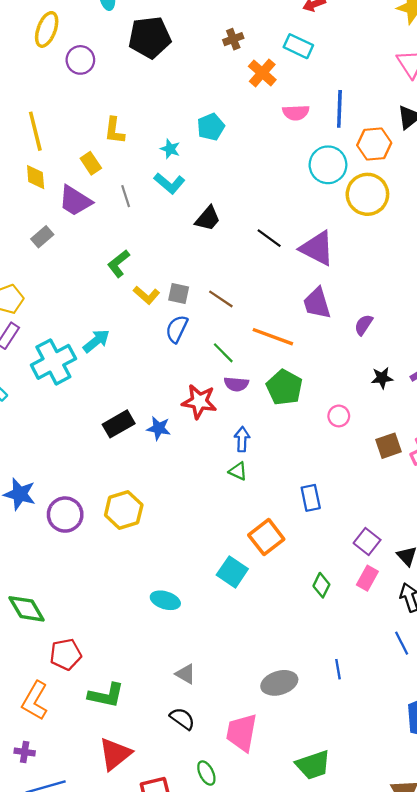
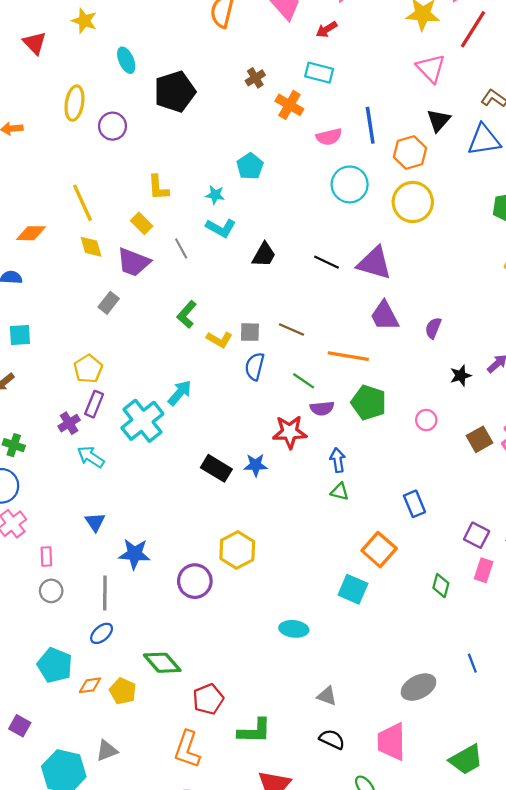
cyan circle: (328, 165) -> (350, 184), moved
black rectangle: (119, 424) -> (216, 468), turned 72
purple circle: (65, 515) -> (195, 581), moved

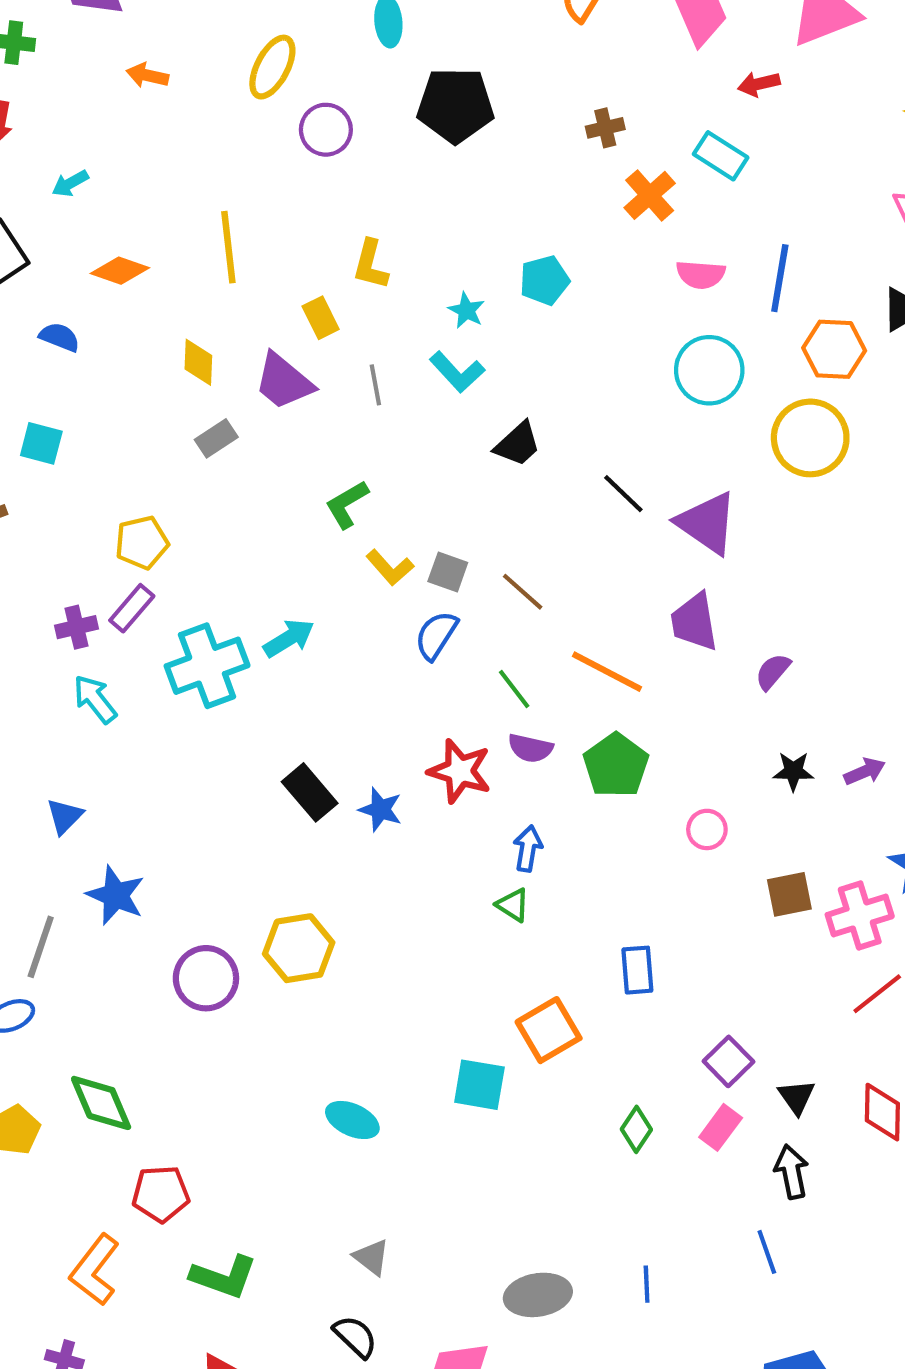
yellow diamond: (91, 247) -> (198, 362), moved
cyan square: (353, 589) -> (479, 1085), turned -32

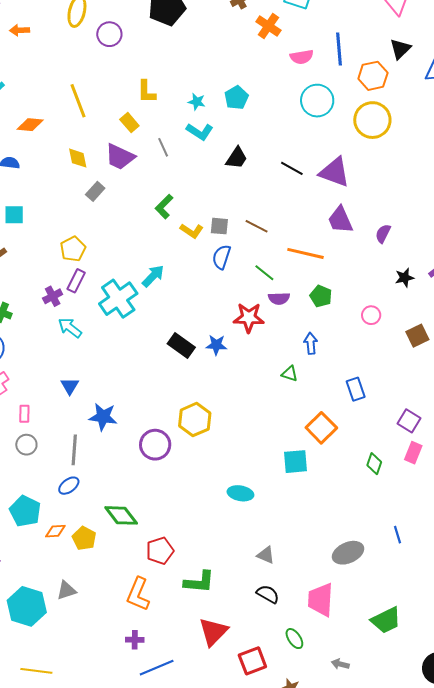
cyan pentagon: (544, 280) -> (236, 98), moved
green pentagon: (616, 765) -> (321, 296), size x0.7
blue arrow: (528, 849) -> (311, 343), moved

